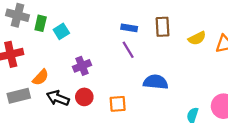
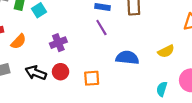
yellow semicircle: (197, 38) -> (166, 51), moved
orange semicircle: (41, 77) -> (19, 42), moved

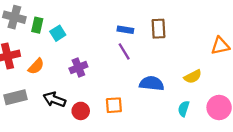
red circle: (61, 72) -> (81, 111), moved
cyan semicircle: (162, 89) -> (184, 109), moved

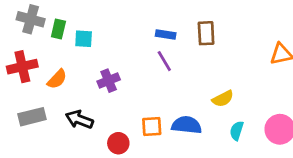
cyan square: (58, 33) -> (84, 39), turned 35
yellow semicircle: (193, 77) -> (223, 99), moved
blue semicircle: (152, 83) -> (187, 125), moved
red circle: (81, 111) -> (118, 143), moved

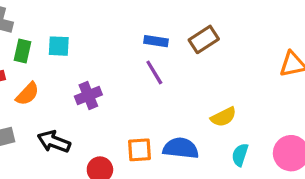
green rectangle: (58, 29) -> (23, 51), moved
brown rectangle: (206, 33) -> (204, 39), turned 60

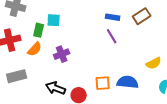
green rectangle: (23, 51) -> (39, 30), moved
purple cross: (88, 95) -> (62, 54), moved
black arrow: (54, 142) -> (56, 88), moved

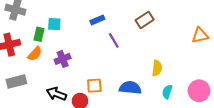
blue rectangle: (113, 17) -> (97, 20), moved, turned -32
yellow semicircle: (154, 63) -> (157, 68), turned -56
orange square: (103, 83) -> (94, 86), moved

